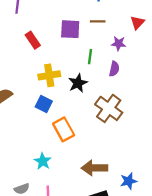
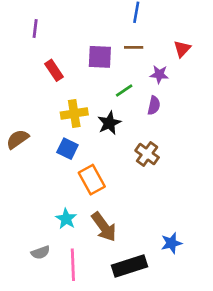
green line: (90, 57) -> (124, 91), turned 48
brown cross: (109, 108) -> (147, 154), size x0.7
brown arrow: (94, 168) -> (104, 227), moved, turned -125

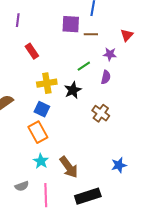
purple square: (100, 57) -> (71, 24), moved
orange rectangle: (92, 180) -> (38, 132), moved
blue star: (171, 243) -> (119, 165), moved

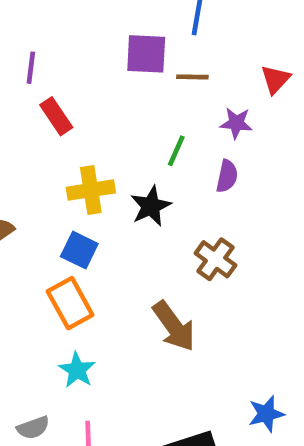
purple line: (18, 20) -> (31, 68), moved
green line: (84, 66) -> (176, 151), turned -32
blue star: (119, 165) -> (266, 414), moved
brown arrow: (69, 167) -> (174, 326), moved

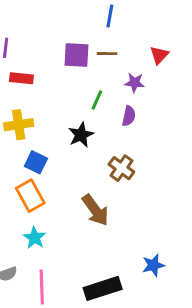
purple square: (146, 54) -> (77, 55), moved
red rectangle: (56, 116) -> (21, 78), turned -50
yellow cross: (91, 190) -> (19, 125), moved

